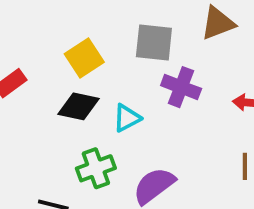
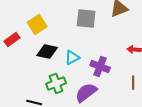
yellow square: (84, 58) -> (37, 24), moved
purple cross: (181, 87) -> (100, 66), moved

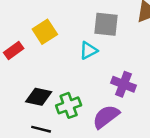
black diamond: (47, 52) -> (39, 97), moved
cyan triangle: (72, 58) -> (89, 51), moved

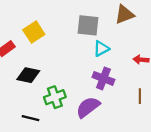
cyan triangle: (89, 51) -> (101, 49), moved
black diamond: (39, 97) -> (28, 75), moved

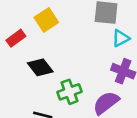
black diamond: (28, 75) -> (40, 67), turned 40

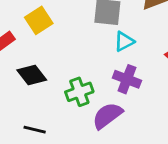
green cross: (69, 92) -> (79, 92), moved

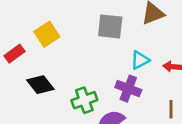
cyan triangle: (124, 41) -> (140, 60), moved

